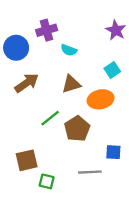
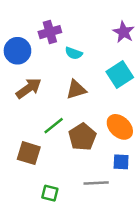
cyan square: (112, 70) -> (120, 74), size x1.5
orange ellipse: (101, 99) -> (120, 127), moved, turned 55
brown square: (27, 160) -> (29, 153), moved, turned 30

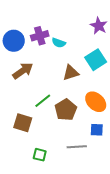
purple cross: (50, 32) -> (40, 36), moved
brown triangle: (76, 89) -> (71, 73), moved

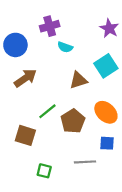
purple cross: (40, 36) -> (50, 26), moved

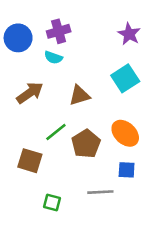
blue circle: (15, 45) -> (18, 38), moved
cyan semicircle: (65, 47) -> (53, 57), moved
brown triangle: (78, 80) -> (79, 95), moved

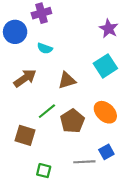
purple cross: (59, 31) -> (41, 13), moved
blue square: (127, 170) -> (106, 152), moved, turned -32

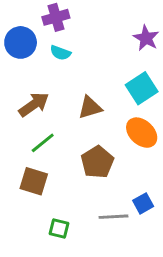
cyan semicircle: (45, 48) -> (60, 53), moved
green line: (47, 111) -> (43, 143), moved
orange ellipse: (105, 112) -> (142, 133), moved

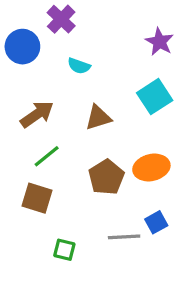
purple cross: (56, 17) -> (61, 19), turned -30
cyan semicircle: (60, 53) -> (79, 66), moved
orange ellipse: (142, 133) -> (151, 167), moved, turned -56

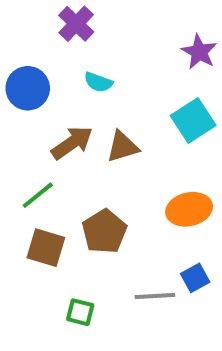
blue circle: (22, 47) -> (28, 88), moved
brown arrow: (37, 114) -> (72, 143), moved
green line: (47, 156) -> (38, 195), moved
brown pentagon: (106, 177) -> (104, 231), moved

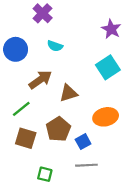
brown triangle: (123, 147) -> (68, 93), moved
blue square: (195, 278) -> (83, 142), moved

